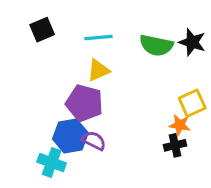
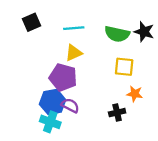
yellow square: (192, 103) -> (124, 67), moved, turned 30
black cross: (175, 145) -> (117, 113), moved
cyan cross: (52, 162) -> (50, 122), moved

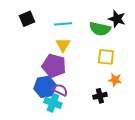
black star: (144, 32) -> (117, 19), moved
yellow triangle: (74, 53) -> (63, 45), turned -35
cyan cross: (50, 122) -> (53, 103), moved

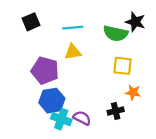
yellow triangle: (63, 45) -> (73, 52), turned 49
purple pentagon: (54, 66) -> (45, 70), moved
purple semicircle: (60, 90) -> (82, 118), moved

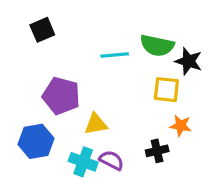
black star: (135, 22) -> (188, 61), moved
cyan line: (73, 28) -> (115, 55), moved
yellow triangle: (73, 52) -> (96, 124), moved
blue hexagon: (52, 101) -> (36, 141), moved

